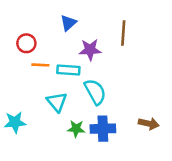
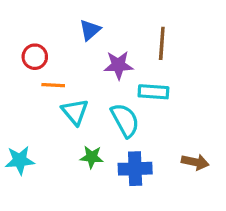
cyan rectangle: (68, 70) -> (153, 92), moved
cyan triangle: (57, 102) -> (75, 112), moved
green star: (76, 129) -> (92, 157), moved

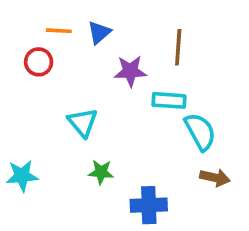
orange line: (53, 85) -> (59, 31), moved
cyan semicircle: (125, 120) -> (200, 132), moved
blue cross: (135, 169) -> (149, 205), moved

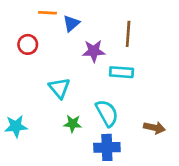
orange line: (59, 31) -> (48, 13), moved
cyan semicircle: (200, 132) -> (107, 113), moved

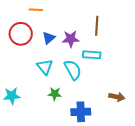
blue triangle: (71, 23) -> (49, 38), moved
red circle: (28, 44) -> (21, 34), size x1.5
cyan semicircle: (107, 113) -> (73, 70), moved

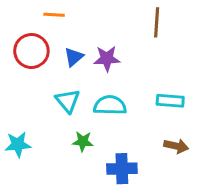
brown line: (97, 26) -> (157, 22), moved
cyan rectangle: (92, 55) -> (170, 101), moved
cyan semicircle: (73, 70) -> (110, 105), turned -60

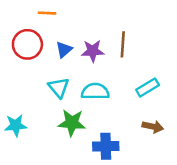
brown line: (157, 22) -> (123, 44), moved
cyan rectangle: (170, 101) -> (148, 87), turned -35
green star: (83, 141) -> (72, 123), size x1.5

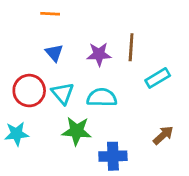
red circle: (27, 44) -> (29, 91), moved
blue triangle: (64, 50) -> (54, 53), moved, turned -30
cyan rectangle: (148, 87) -> (158, 78), moved
brown arrow: (153, 127) -> (163, 135), turned -54

